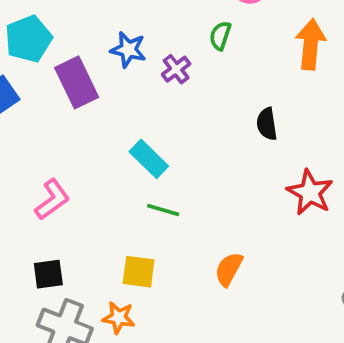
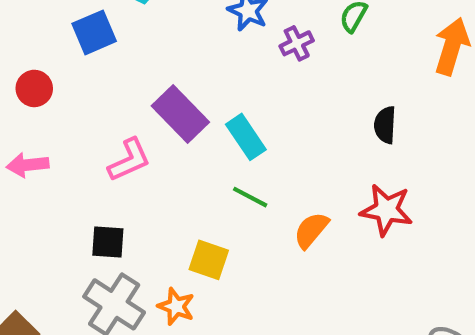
purple rectangle: (77, 82) -> (180, 114), moved, turned -30
red star: (310, 192) -> (386, 210), moved, turned -30
orange semicircle: (229, 269) -> (311, 230), moved

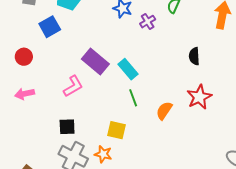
green line: (250, 197) -> (133, 98), turned 48
red star: (386, 210) -> (199, 97), turned -30

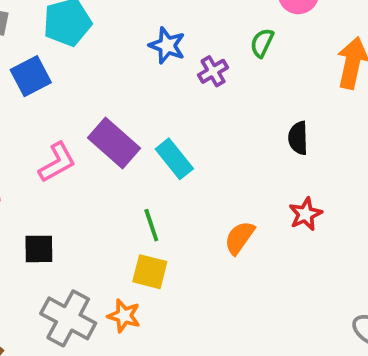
pink L-shape: (73, 86) -> (57, 162), moved
red star: (199, 97) -> (305, 214), size x0.7
green line: (133, 98) -> (151, 225), moved
black square: (67, 127) -> (39, 249), moved

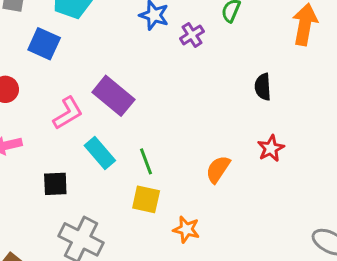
blue square: (31, 76) -> (44, 44), turned -36
cyan rectangle: (174, 159) -> (100, 153), moved
orange star: (124, 316) -> (186, 229), moved

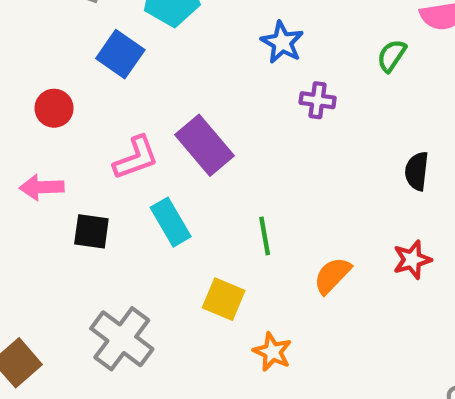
purple cross: (192, 35) -> (318, 100), moved, turned 30
green line: (146, 161) -> (265, 236), moved
black square: (55, 184) -> (91, 231), moved

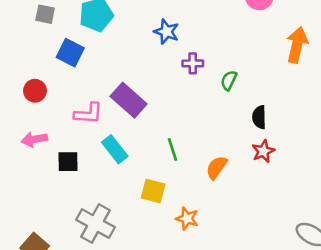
green semicircle: (392, 56) -> (229, 80), moved
pink L-shape: (136, 158) -> (88, 114), turned 32
black semicircle: (417, 171) -> (259, 117), moved

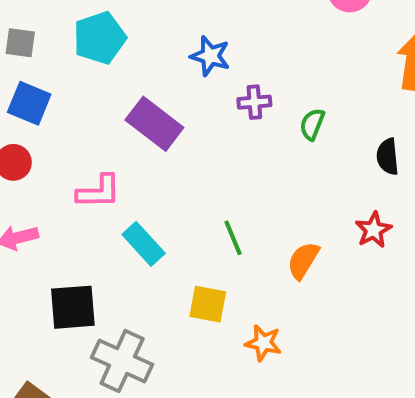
blue square: (70, 53) -> (29, 103), moved
purple rectangle: (129, 100) -> (154, 124), moved
black semicircle: (259, 117) -> (388, 157), moved
black square: (68, 162) -> (73, 307), moved, size x1.4

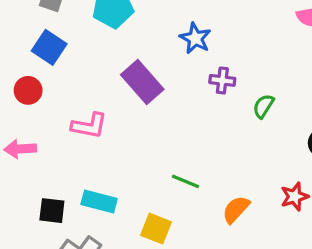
green line: (233, 238) -> (185, 181), turned -56
cyan rectangle: (144, 244) -> (99, 202), moved, turned -44
black square: (73, 307) -> (52, 211), size x0.7

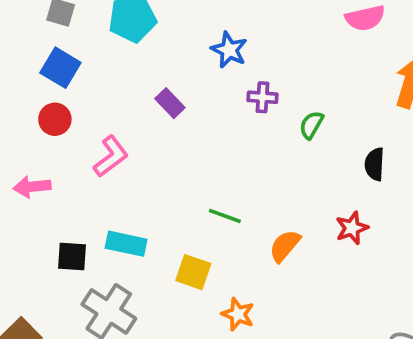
purple rectangle: (142, 82) -> (170, 103), size x0.6
red circle: (28, 90) -> (55, 119), moved
pink L-shape: (89, 126) -> (111, 156), turned -45

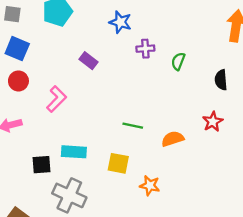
orange semicircle: (285, 246) -> (173, 139), turned 40

